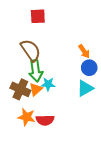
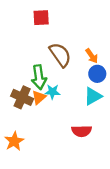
brown semicircle: (31, 50) -> (60, 55), moved
orange star: (27, 117) -> (14, 141), moved, turned 30
red semicircle: (45, 120) -> (82, 131), moved

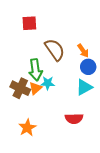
red square: (41, 18) -> (29, 23), moved
orange star: (14, 141) -> (27, 128), moved

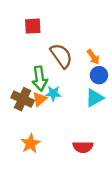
red semicircle: (74, 119) -> (83, 147), moved

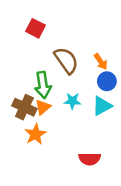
red square: (33, 26) -> (35, 28), turned 30
cyan star: (53, 93) -> (72, 101), moved
orange star: (31, 144) -> (35, 134), moved

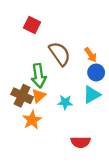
cyan star: (72, 101) -> (65, 102), moved

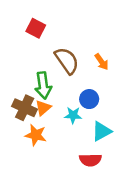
blue circle: (96, 72) -> (89, 99), moved
cyan triangle: (92, 95) -> (102, 131), moved
orange star: (32, 120) -> (36, 135), turned -30

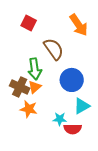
orange arrow: (102, 62) -> (79, 25), moved, size x1.6
blue circle: (89, 99) -> (72, 80), size x1.5
cyan star: (73, 115) -> (60, 119), moved

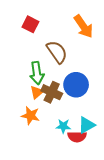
brown cross: (20, 87) -> (52, 92), moved
cyan triangle: (82, 106) -> (87, 125), moved

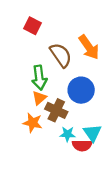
orange arrow: (83, 26) -> (89, 47), moved
brown cross: (52, 92) -> (56, 110), moved
cyan triangle: (87, 125) -> (92, 133), turned -36

